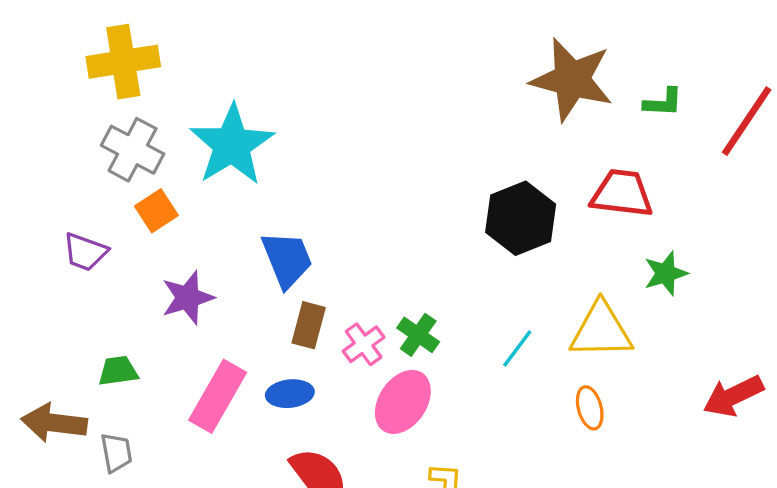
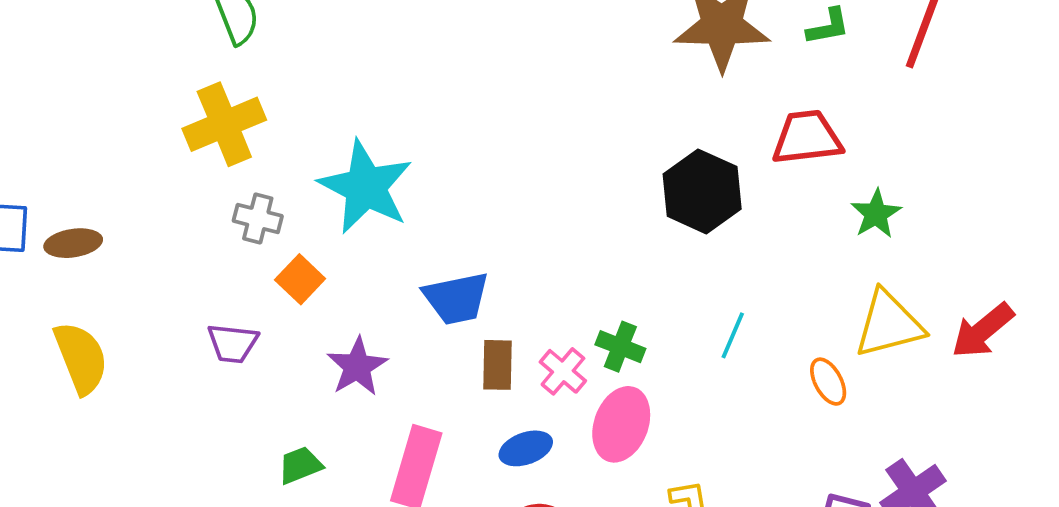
gray cross: (133, 150) -> (258, 218), size x0.7
blue trapezoid: (287, 259) -> (456, 298), turned 114
yellow triangle: (601, 330) -> (889, 324), moved
blue ellipse: (290, 394) -> (526, 448), moved

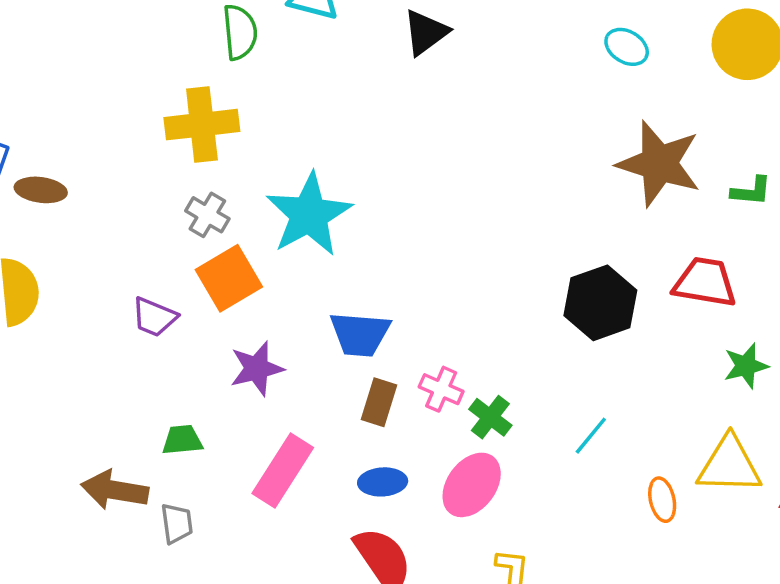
orange square: (300, 279) -> (229, 278), size x1.5
pink cross: (563, 371) -> (441, 389), moved, turned -33

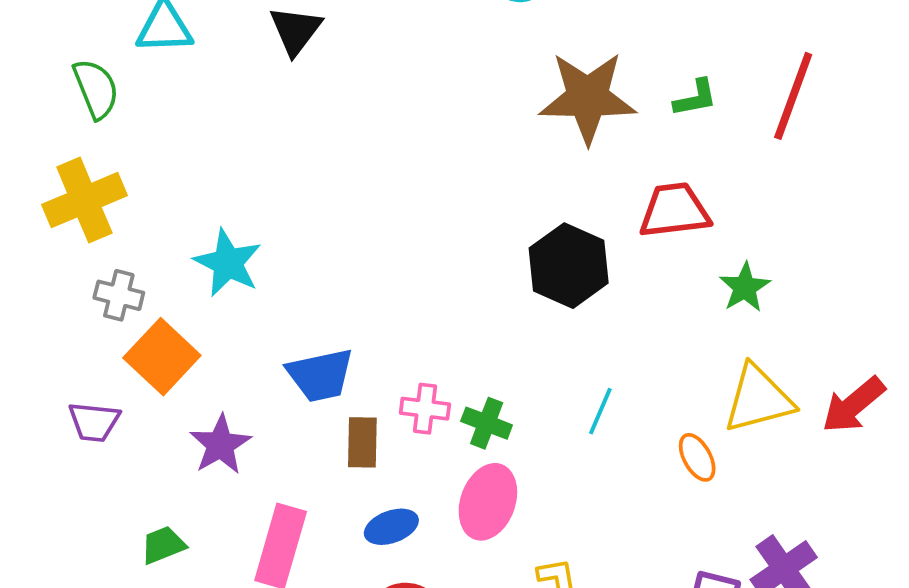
cyan star: (309, 215) -> (228, 263), size x0.7

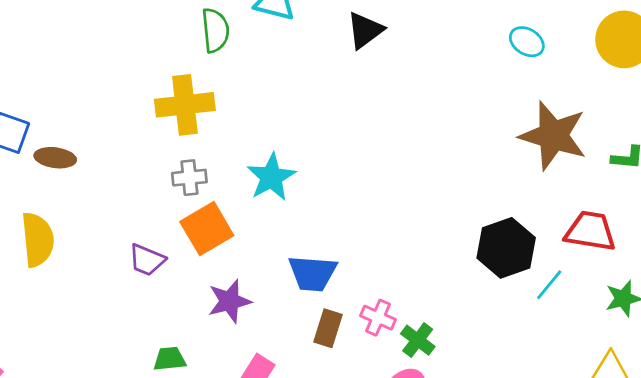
gray cross: (119, 295) -> (189, 178), turned -36
cyan line: (600, 411) -> (549, 285), moved

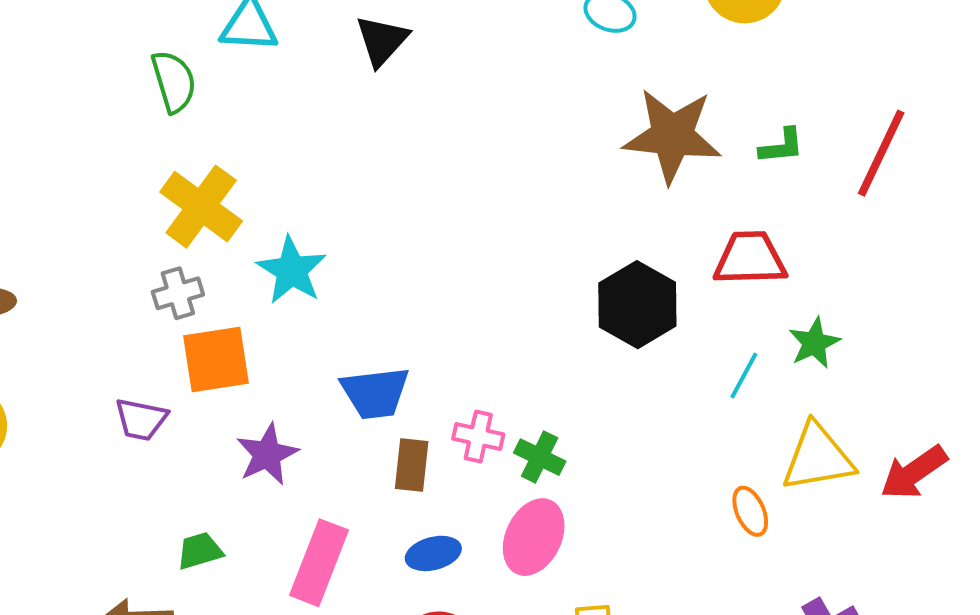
yellow cross: (185, 105) -> (201, 207), moved, turned -36
orange square: (207, 229) -> (216, 359), turned 33
cyan line: (549, 285) -> (744, 375), moved

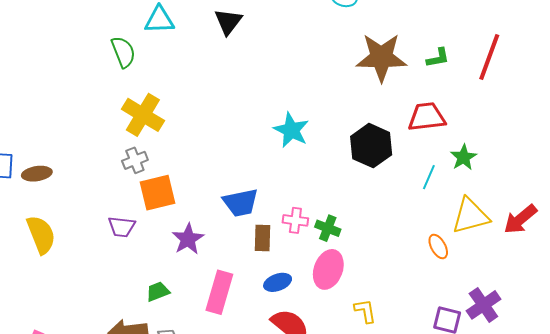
cyan star: (292, 270) -> (291, 130), moved

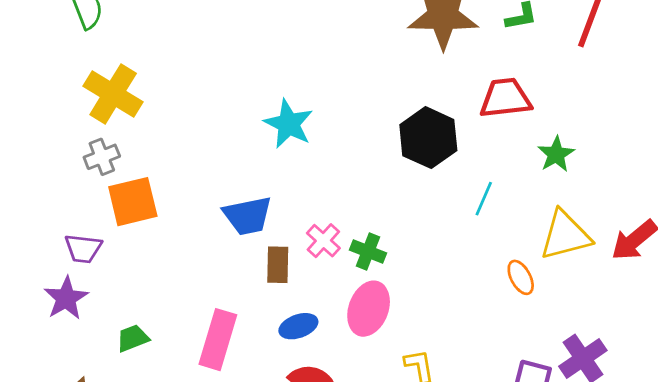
cyan star: (291, 130) -> (289, 124), moved
cyan line: (429, 177) -> (484, 199), moved
pink cross: (295, 220) -> (323, 241), turned 35
purple star: (188, 239) -> (66, 298), moved

